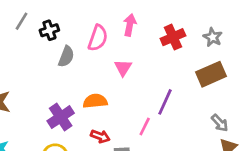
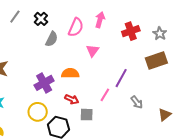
gray line: (21, 21) -> (15, 17), moved
black cross: (49, 30) -> (41, 19), turned -32
gray arrow: (220, 123) -> (137, 102), moved

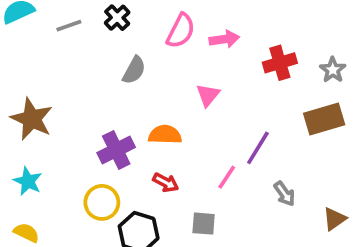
gray line: (15, 17) -> (69, 26), turned 32
black cross: (41, 19) -> (117, 18), moved
pink arrow: (100, 20) -> (224, 39), turned 63
pink semicircle: (76, 27) -> (181, 31), moved
gray square: (87, 115) -> (204, 224), moved

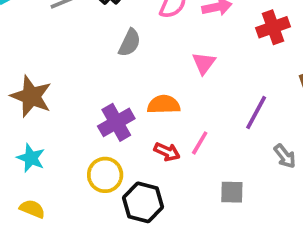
pink line: (227, 177) -> (200, 143), moved
gray square: (204, 224) -> (232, 192), moved

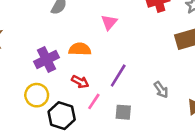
purple line: (256, 112) -> (118, 76), moved
pink line: (200, 143) -> (94, 101), moved

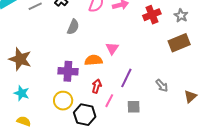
pink triangle: (109, 22) -> (112, 48), moved
purple cross: (47, 59) -> (68, 71), turned 36
red arrow: (80, 82) -> (97, 86), turned -96

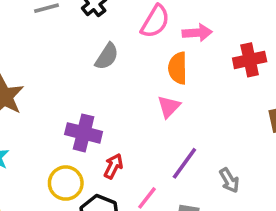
orange semicircle: (94, 60) -> (178, 68), moved, turned -96
red arrow: (97, 86) -> (113, 166), moved
gray arrow: (162, 86) -> (229, 180), moved

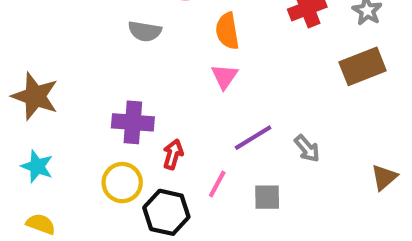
gray semicircle: (107, 56) -> (145, 31), turned 76
purple line: (184, 163) -> (253, 138), turned 32

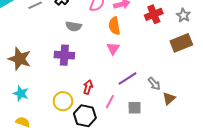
purple cross: (133, 122) -> (64, 55), moved
brown triangle: (384, 177) -> (169, 98), moved

